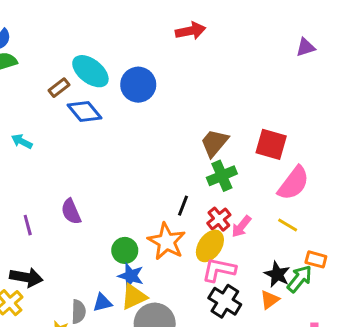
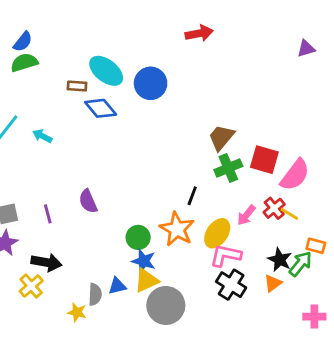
brown rectangle: (59, 88) -> (77, 86), turned 42
red square: (271, 144) -> (264, 160), moved
red cross: (219, 219) -> (274, 208), moved

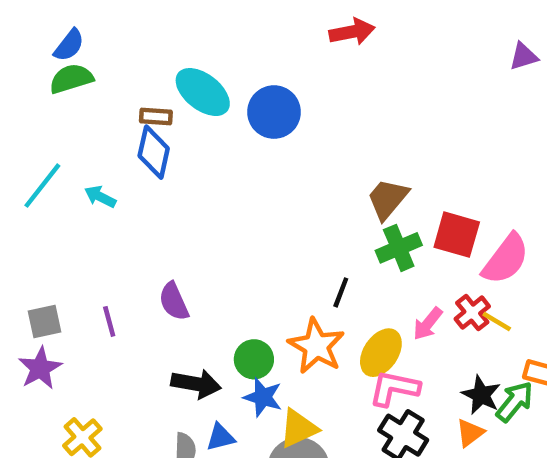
blue diamond: (101, 108) -> (154, 152), moved, turned 52
black arrow: (46, 262) -> (196, 384), moved
yellow triangle: (146, 280) -> (298, 428), moved

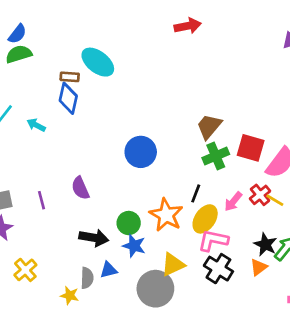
blue circle: (274, 112) -> (141, 152), moved
black line: (341, 292) -> (196, 193), moved
yellow triangle: (298, 428) -> (173, 265), moved

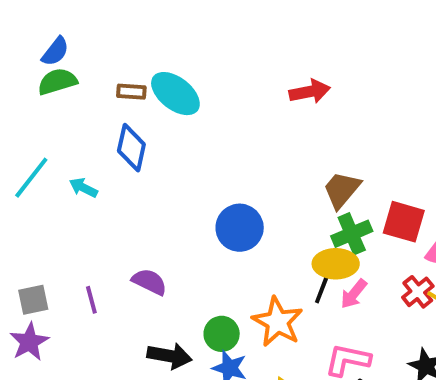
red arrow: (188, 26) -> (310, 92), moved
brown rectangle: (70, 77) -> (131, 92), moved
purple semicircle: (80, 188) -> (149, 282), turned 140
pink arrow: (233, 202) -> (354, 294), moved
yellow ellipse: (205, 219) -> (336, 264), moved, turned 56

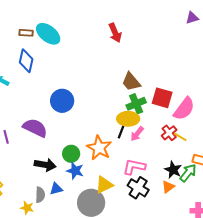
red arrow: (310, 92) -> (115, 33), turned 78
brown trapezoid: (342, 190) -> (131, 82), turned -80
blue circle: (240, 228) -> (62, 101), moved
purple semicircle: (149, 282) -> (35, 128), size x1.4

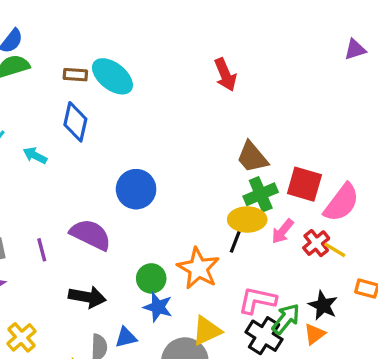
pink arrow: (137, 134) -> (283, 231), moved
black arrow: (45, 165) -> (87, 297), moved
green arrow: (188, 173) -> (286, 319), moved

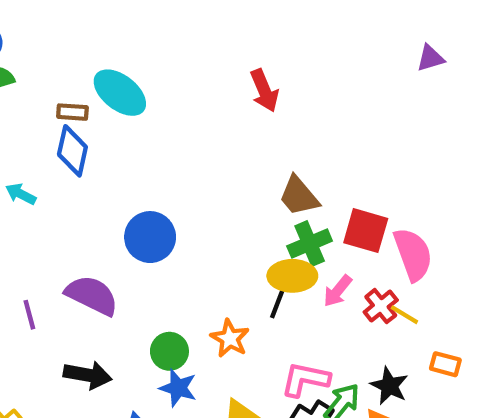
brown rectangle: (75, 75) -> (72, 112), moved
pink semicircle: (341, 203) -> (413, 254), turned -57
orange star: (198, 268) -> (230, 338), size x0.7

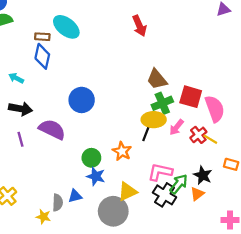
black arrow: (88, 375) -> (20, 109), moved

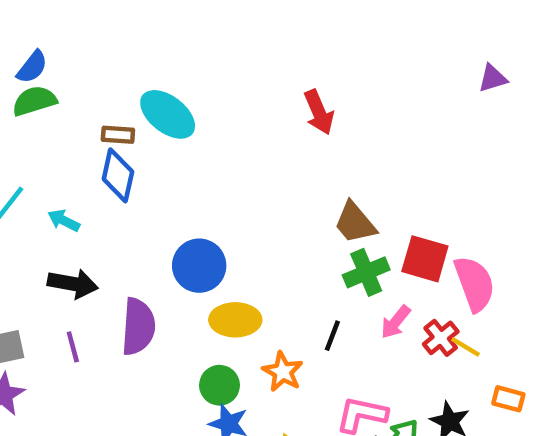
yellow ellipse: (154, 120) -> (235, 320), moved
purple semicircle: (52, 129) -> (138, 327), turned 68

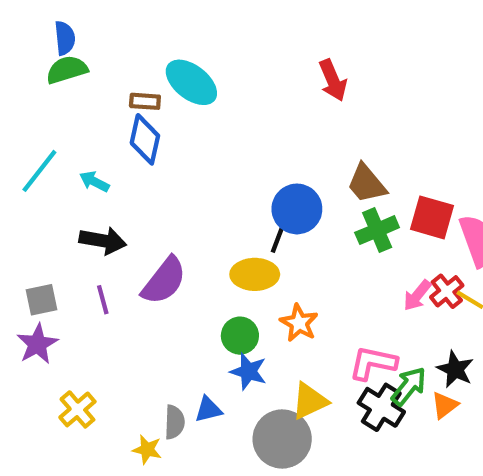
blue semicircle: (32, 67) -> (65, 38), turned -44
blue circle: (199, 266) -> (297, 209), moved
pink arrow: (396, 322) -> (417, 295), moved
purple semicircle: (138, 327) -> (164, 281), turned 34
black line: (332, 336) -> (278, 239), moved

